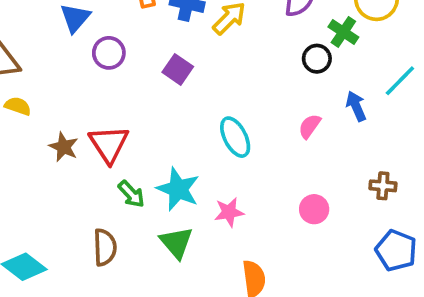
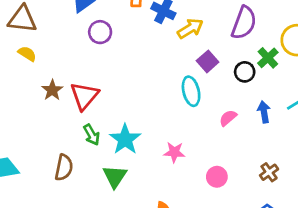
purple square: (178, 69) -> (208, 61), moved
cyan ellipse: (235, 137) -> (191, 91), moved
brown cross: (383, 186) -> (269, 172), turned 36
pink star: (229, 212) -> (174, 152), moved

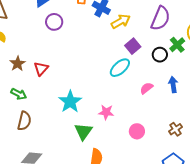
cyan ellipse: (191, 91) -> (120, 68), turned 60
red triangle: (84, 96) -> (41, 69), size x0.7
green arrow: (92, 135) -> (19, 94), moved, turned -35
green triangle: (115, 176) -> (83, 132), moved

